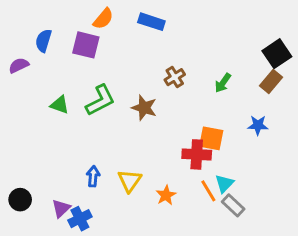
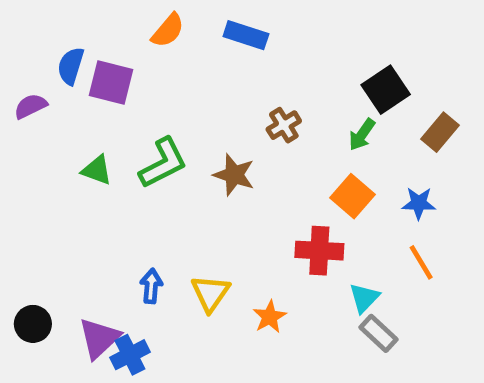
purple square: (86, 45) -> (111, 82), moved
black square: (277, 54) -> (386, 90), moved
orange square: (211, 138) -> (352, 196), moved, turned 30
orange line: (208, 191) -> (421, 262), moved
purple triangle: (61, 208) -> (99, 338), size x1.4

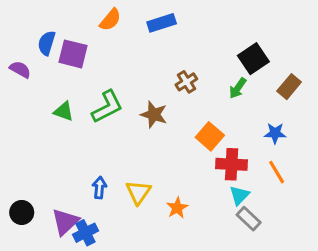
blue rectangle: (246, 35) -> (162, 23), turned -36
purple semicircle: (31, 106) -> (20, 69), turned 55
orange square: (352, 196) -> (210, 136), moved
red cross: (319, 251) -> (232, 164), moved

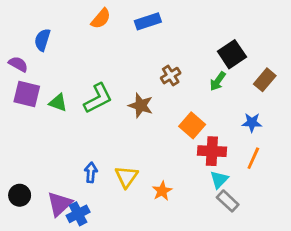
purple square: (73, 54) -> (27, 94), moved
orange line: (277, 172) -> (253, 158), turned 55

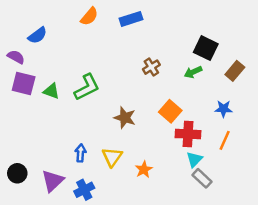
blue semicircle: (42, 40) -> (37, 35), turned -144
black square: (232, 54) -> (206, 48), turned -30
green arrow: (218, 81) -> (193, 72), turned 30
brown star: (141, 105) -> (125, 118), moved
blue cross: (78, 214) -> (84, 190), moved

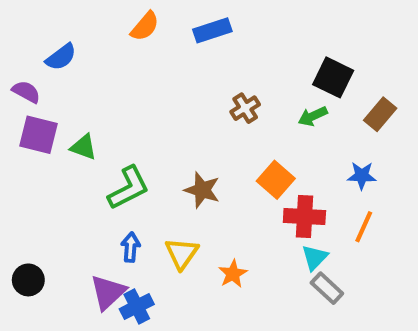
green L-shape: (87, 87) -> (129, 188), moved
purple triangle: (53, 181) -> (108, 292), moved

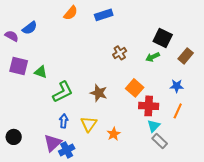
purple semicircle: (26, 92) -> (12, 36), moved

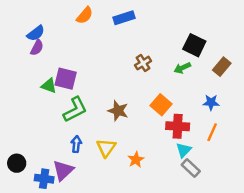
purple semicircle: (12, 36) -> (37, 48), moved, turned 88
purple square: (19, 66) -> (66, 79), moved
blue cross: (67, 150) -> (44, 179), moved, turned 35

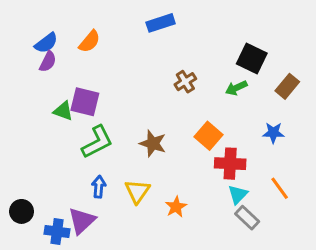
orange semicircle: (85, 15) -> (89, 41), moved
orange line: (212, 132) -> (280, 188), moved, turned -60

